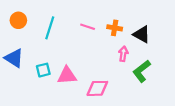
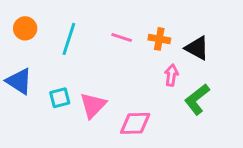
pink triangle: (67, 75) -> (93, 105), turned -42

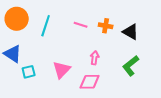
orange circle: (25, 28) -> (17, 19), size x1.5
pink arrow: (171, 75) -> (95, 58), moved
cyan square: (60, 98) -> (29, 72), moved

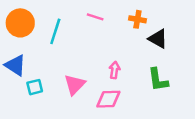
pink line: (81, 25) -> (95, 17), moved
orange cross: (106, 26) -> (137, 19), moved
green L-shape: (131, 66) -> (158, 80), turned -60

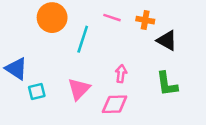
pink line: (95, 17) -> (112, 18), moved
orange circle: (20, 23) -> (52, 18), moved
cyan line: (55, 31) -> (83, 39), moved

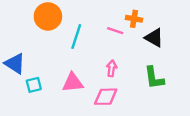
pink line: (112, 18) -> (115, 31), moved
pink triangle: (79, 89) -> (73, 82), turned 40

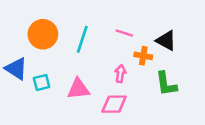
orange circle: (48, 16) -> (43, 34), moved
orange cross: (134, 19) -> (143, 56), moved
cyan square: (34, 85) -> (42, 83), moved

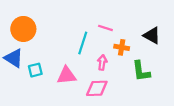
orange circle: (43, 34) -> (23, 29), moved
cyan line: (82, 39) -> (83, 43), moved
black triangle: (166, 41) -> (152, 35), moved

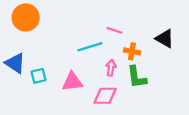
orange circle: (23, 29) -> (26, 17), moved
cyan line: (83, 43) -> (90, 47), turned 55
green L-shape: (141, 71) -> (137, 77), moved

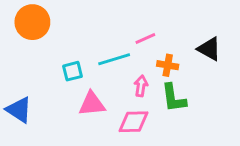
pink line: (114, 30) -> (145, 38), turned -42
blue triangle: (15, 63) -> (19, 110), moved
cyan square: (38, 76) -> (73, 71), moved

